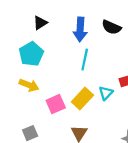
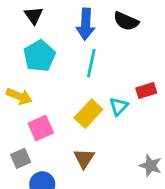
black triangle: (40, 23) -> (34, 15), turned -32
cyan pentagon: (31, 54) -> (39, 56), moved
pink square: (56, 104) -> (41, 128), moved

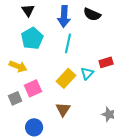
gray square: (21, 158) -> (15, 98), moved

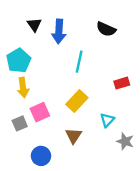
blue arrow: (64, 16) -> (59, 31), moved
cyan pentagon: (32, 38) -> (19, 61), moved
yellow arrow: (18, 66) -> (23, 87), turned 60
cyan triangle: (87, 73) -> (107, 120), moved

